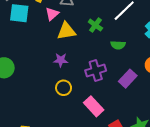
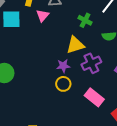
yellow triangle: (66, 31) -> (75, 45), moved
purple star: (61, 60) -> (63, 66), moved

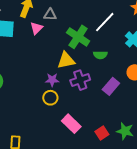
green cross: (85, 20) -> (78, 37), size x1.6
pink rectangle: (94, 97) -> (71, 124), moved

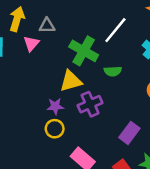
purple rectangle: (111, 86) -> (129, 133), moved

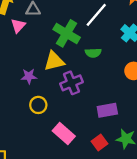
purple star: (55, 106) -> (29, 76), moved
purple rectangle: (129, 133) -> (107, 110), turned 42

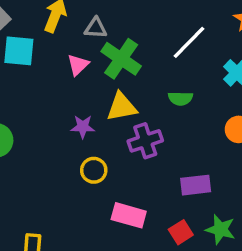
pink triangle: (18, 26) -> (78, 65), moved
green cross: (67, 33) -> (121, 59), moved
pink rectangle: (64, 134) -> (129, 215), turned -30

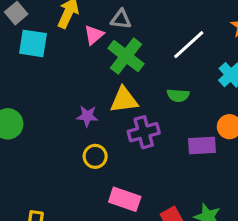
gray triangle: (96, 28) -> (121, 19), moved
pink triangle: (78, 65) -> (94, 35), moved
purple rectangle: (196, 185) -> (202, 145), moved

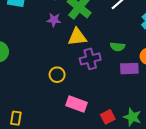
green semicircle: (178, 95) -> (117, 47), moved
purple star: (87, 116) -> (54, 20), moved

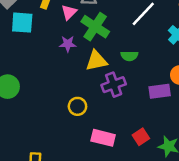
green semicircle: (117, 47) -> (129, 56), moved
red square: (108, 117) -> (141, 137), moved

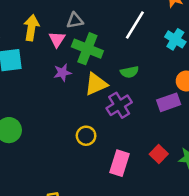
pink rectangle: (103, 138) -> (120, 163), turned -75

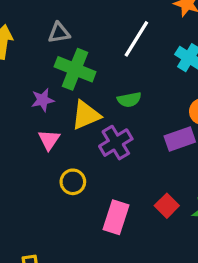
pink triangle: (57, 39) -> (49, 140), moved

